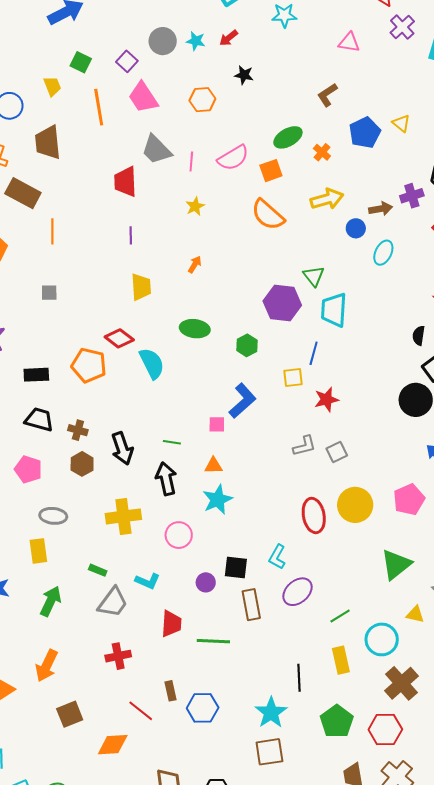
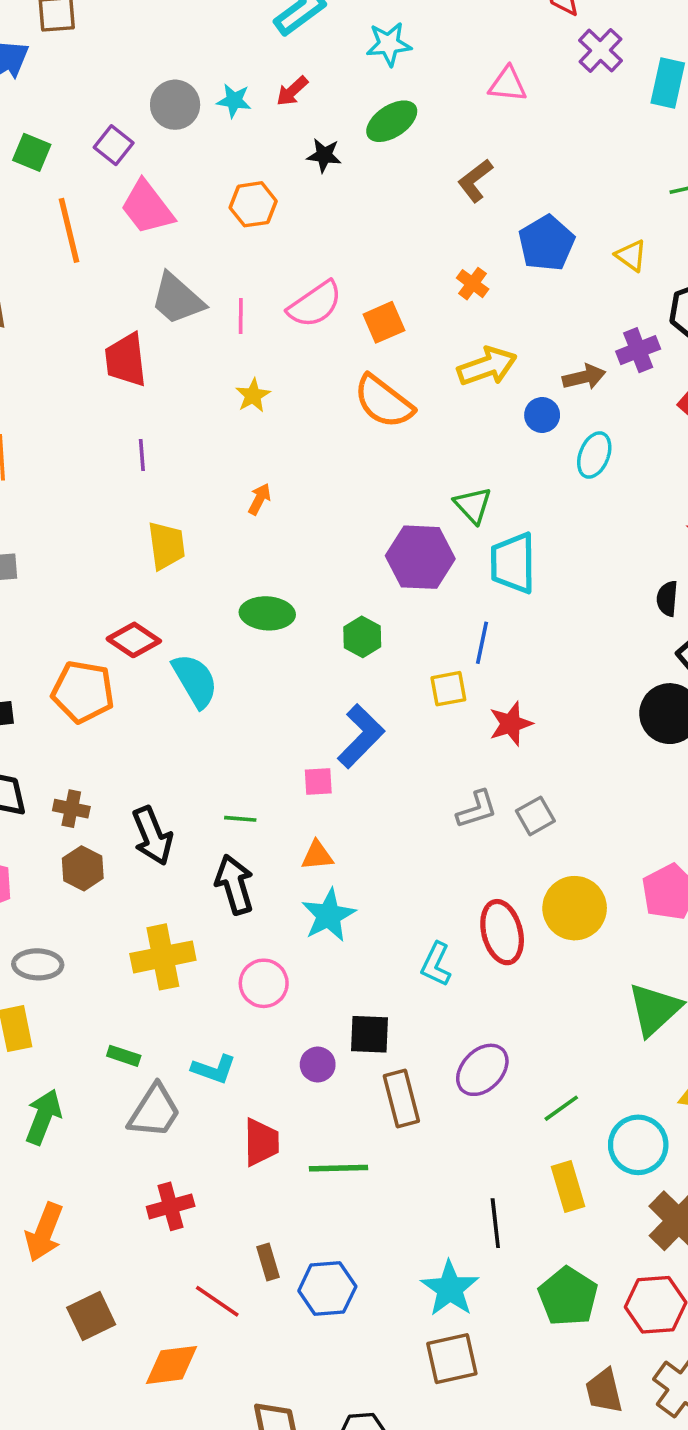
yellow triangle: (401, 123) -> (631, 256), moved
green ellipse: (288, 137) -> (392, 121), moved
cyan L-shape: (277, 557) -> (436, 964), moved

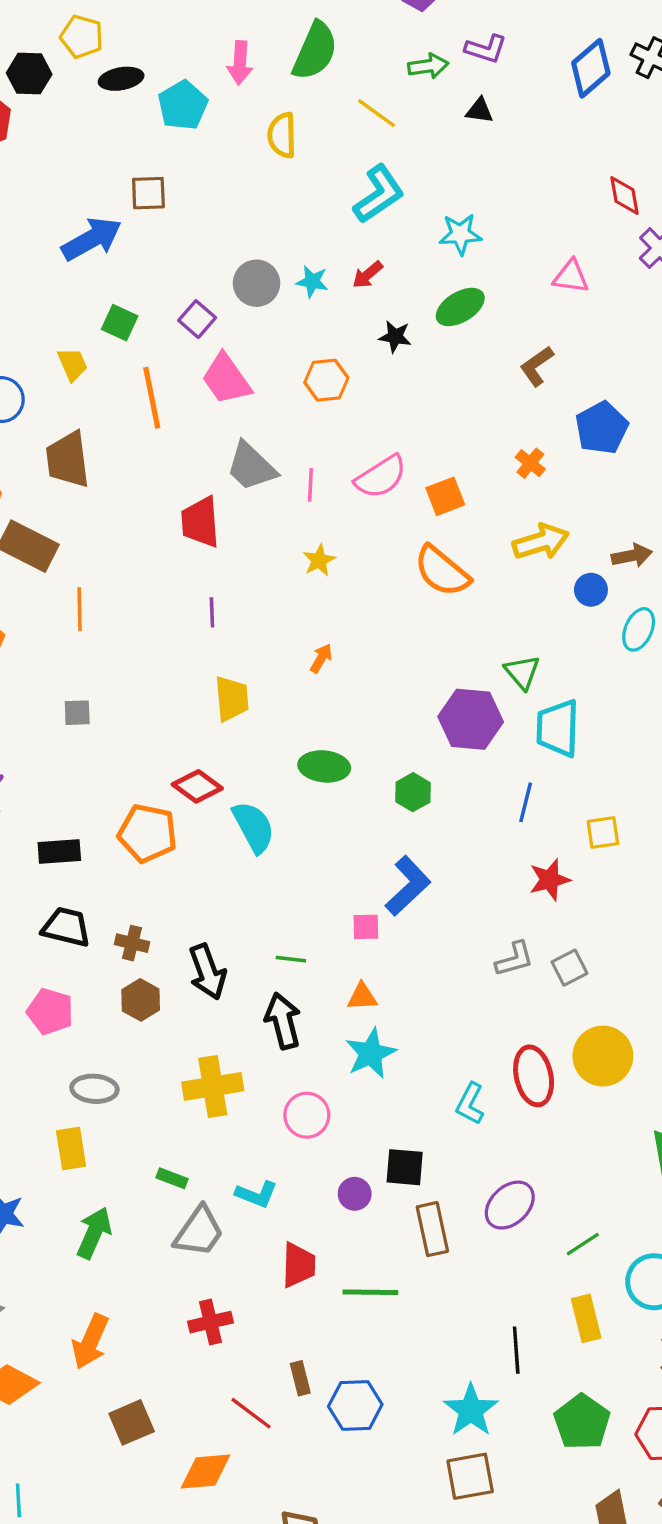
yellow square: (448, 689) -> (603, 833), moved

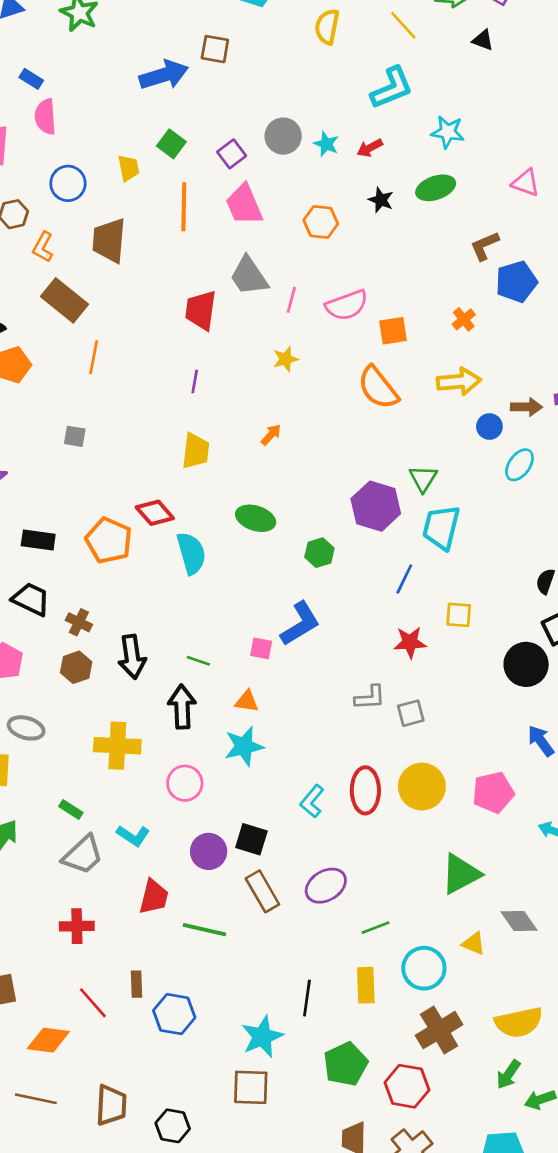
blue pentagon: (602, 428) -> (516, 282), moved
purple circle: (355, 1194) -> (209, 851), size x1.4
brown rectangle: (432, 1229) -> (262, 891), turned -30

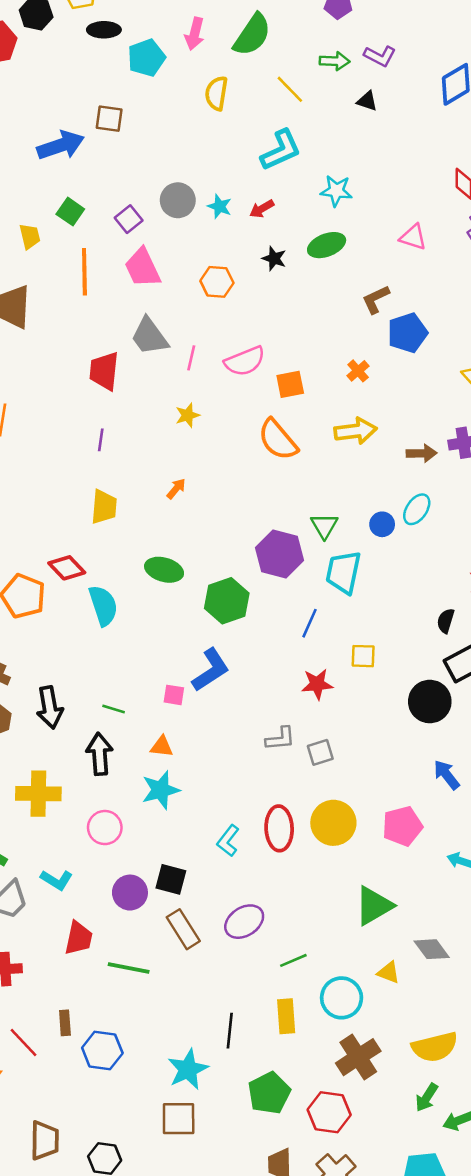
blue circle: (489, 426) -> (382, 524), moved
green hexagon: (319, 553) -> (227, 601), size x1.6

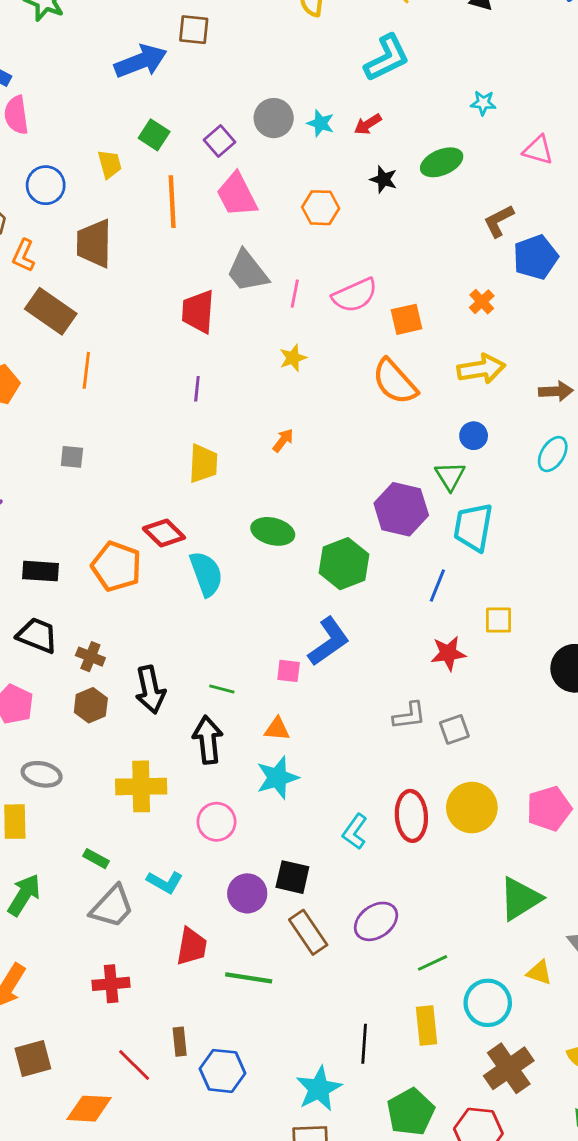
cyan star: (336, 191) -> (483, 103), moved, size x0.7
blue circle: (382, 524) -> (474, 436), moved

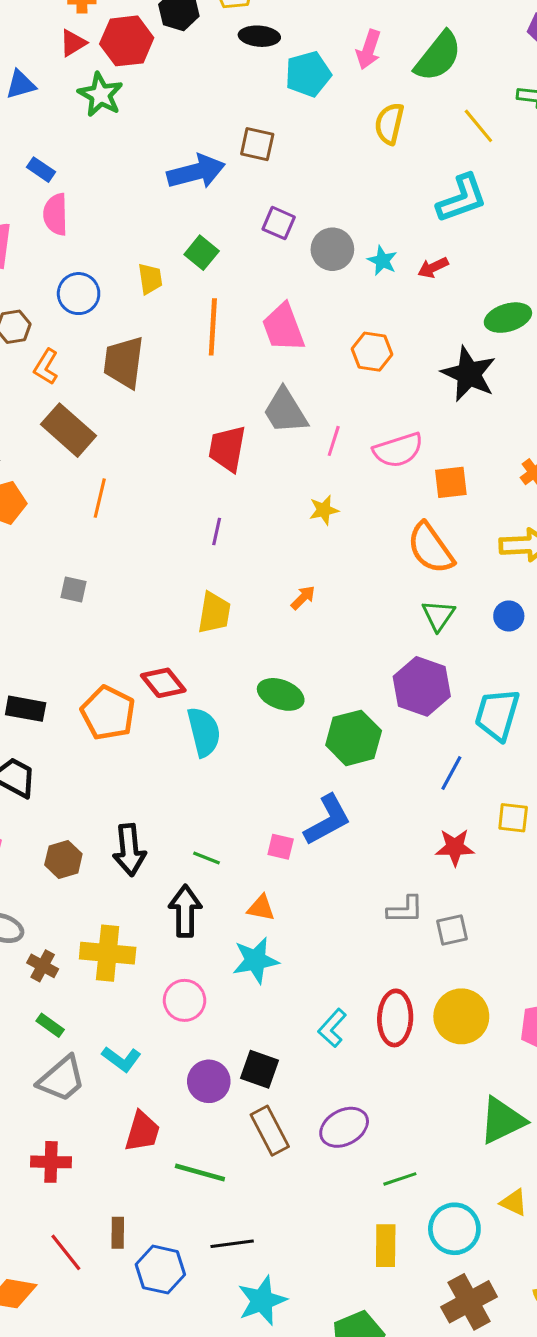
purple square: (220, 141) -> (279, 223), moved, turned -32
black star: (384, 179) -> (469, 374), moved, size x1.8
green triangle: (450, 476) -> (438, 615), moved
brown cross: (90, 657) -> (43, 966), moved
black line: (364, 1044) -> (232, 1244), moved, turned 72

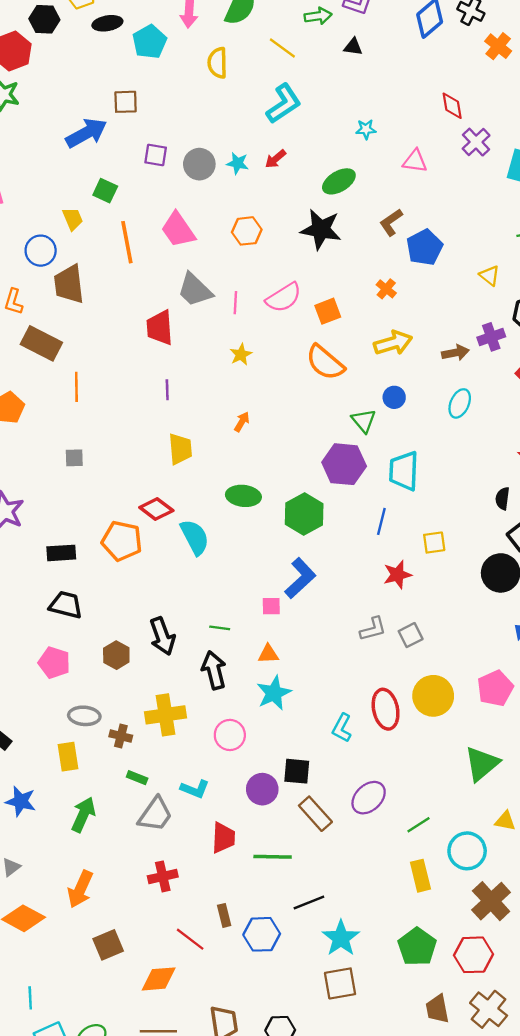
blue circle: (79, 294) -> (41, 251), moved
green triangle: (438, 615) -> (364, 421), moved

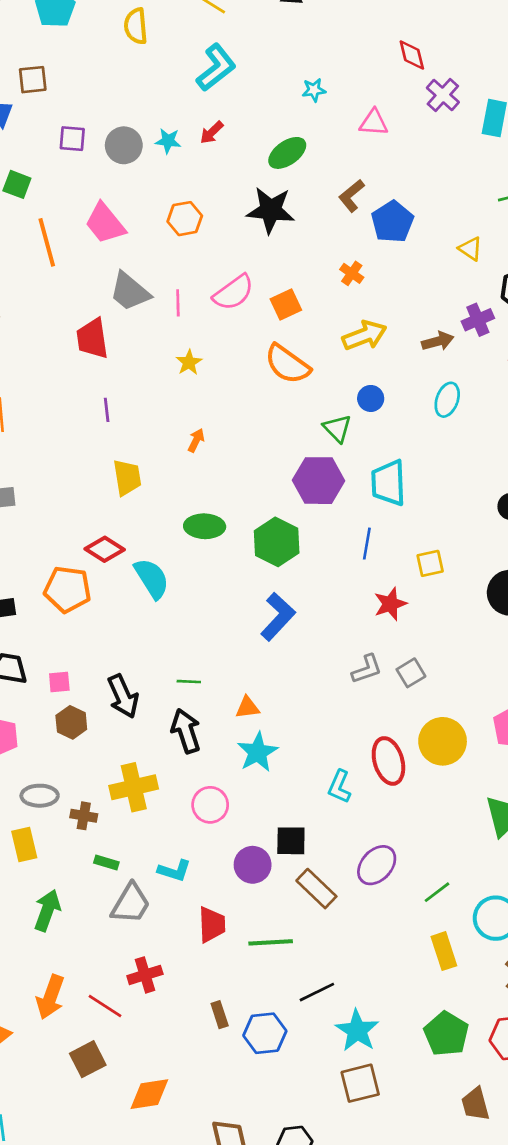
pink square: (271, 606) -> (59, 682), moved
red line: (190, 939) -> (105, 1006), moved

